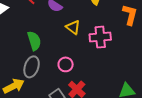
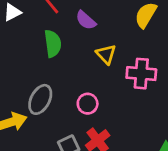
green semicircle: (34, 41) -> (53, 44), moved

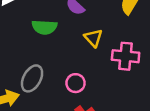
green semicircle: (53, 44) -> (44, 27), turned 100

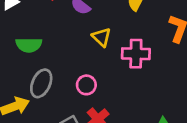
green semicircle: (44, 27) -> (29, 45), moved

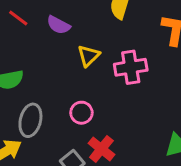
yellow triangle: (102, 37) -> (89, 56), turned 42

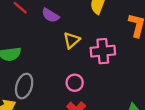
pink circle: (81, 113) -> (75, 83), moved

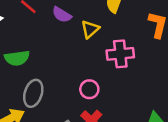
yellow triangle: (72, 40) -> (90, 29), moved

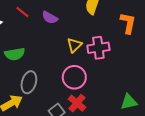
yellow triangle: (90, 29) -> (74, 45), moved
pink circle: (89, 89) -> (74, 77), size x1.5

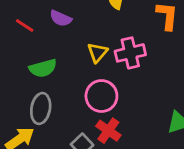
red line: (22, 12) -> (25, 25), moved
green semicircle: (15, 54) -> (43, 68), moved

